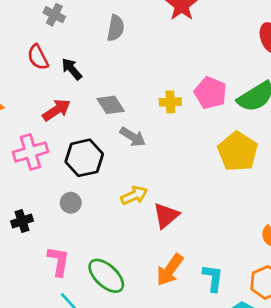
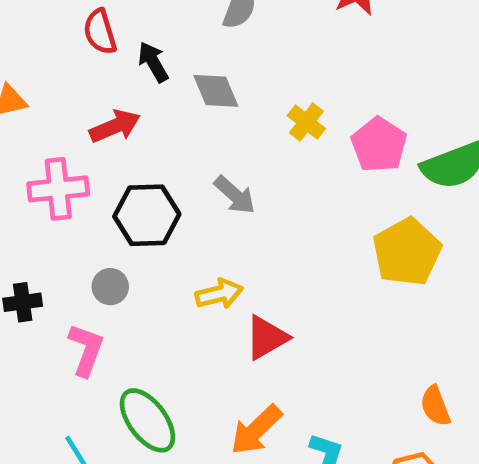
yellow cross: (170, 102) -> (306, 122), moved, turned 30
gray diamond: (111, 105) -> (216, 91), moved
pink L-shape: (59, 261) -> (86, 350), moved

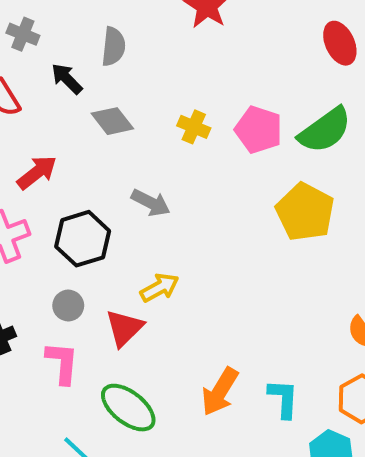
black arrow: (153, 62) -> (67, 79), moved
red triangle: (267, 338) -> (124, 328), moved

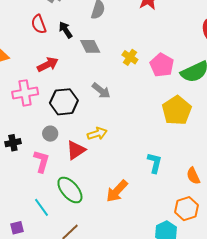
black arrow: (67, 79) -> (66, 30), moved
cyan L-shape: (283, 399) -> (155, 163), moved

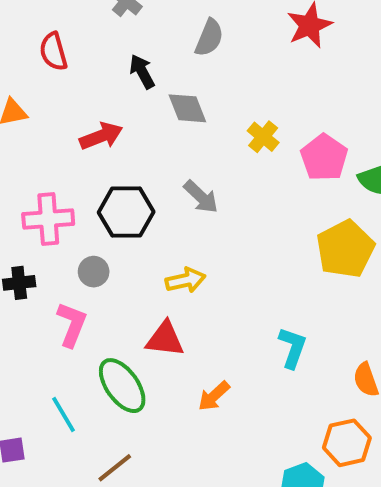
red semicircle: (39, 24) -> (53, 52), moved
pink cross: (25, 93) -> (48, 219), moved
red triangle: (76, 150) -> (165, 339), moved, turned 35
orange arrow: (117, 191) -> (214, 396), size x0.7

